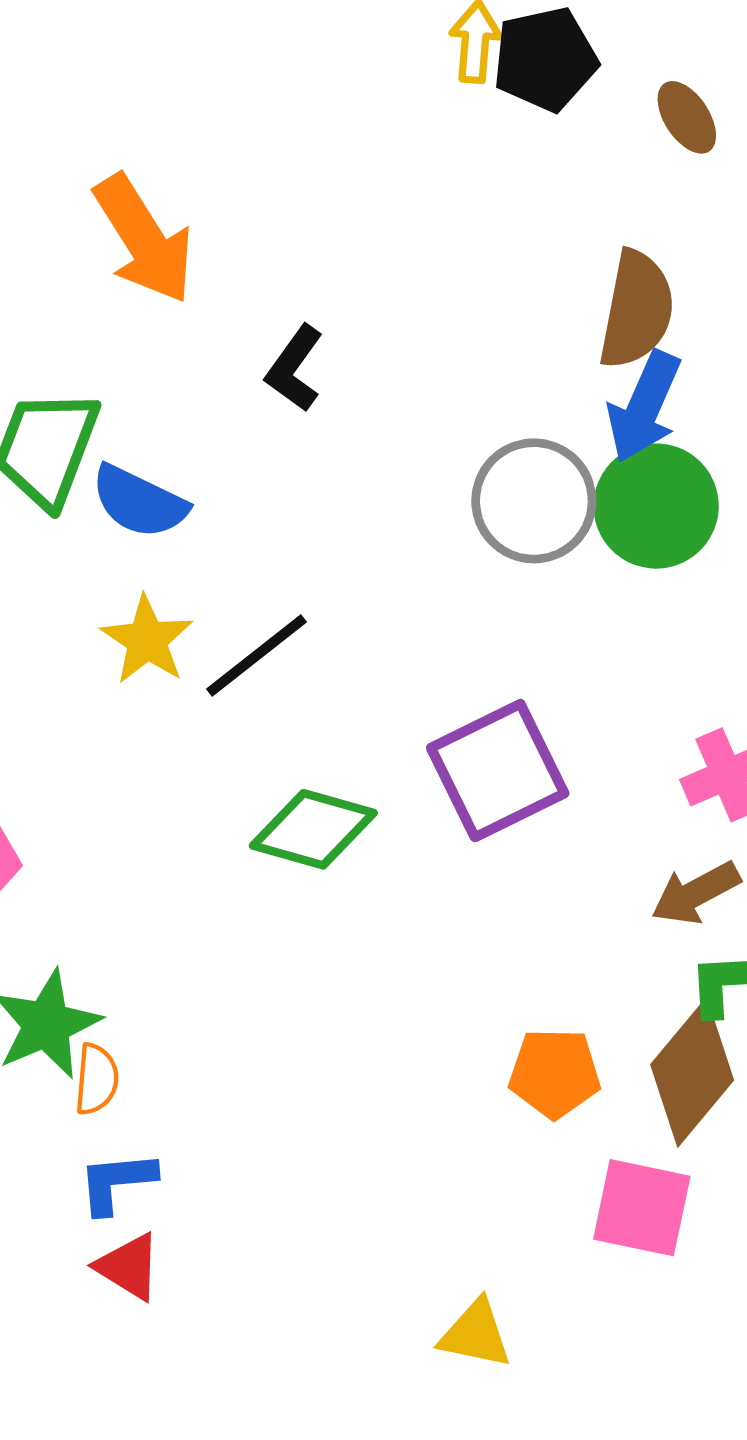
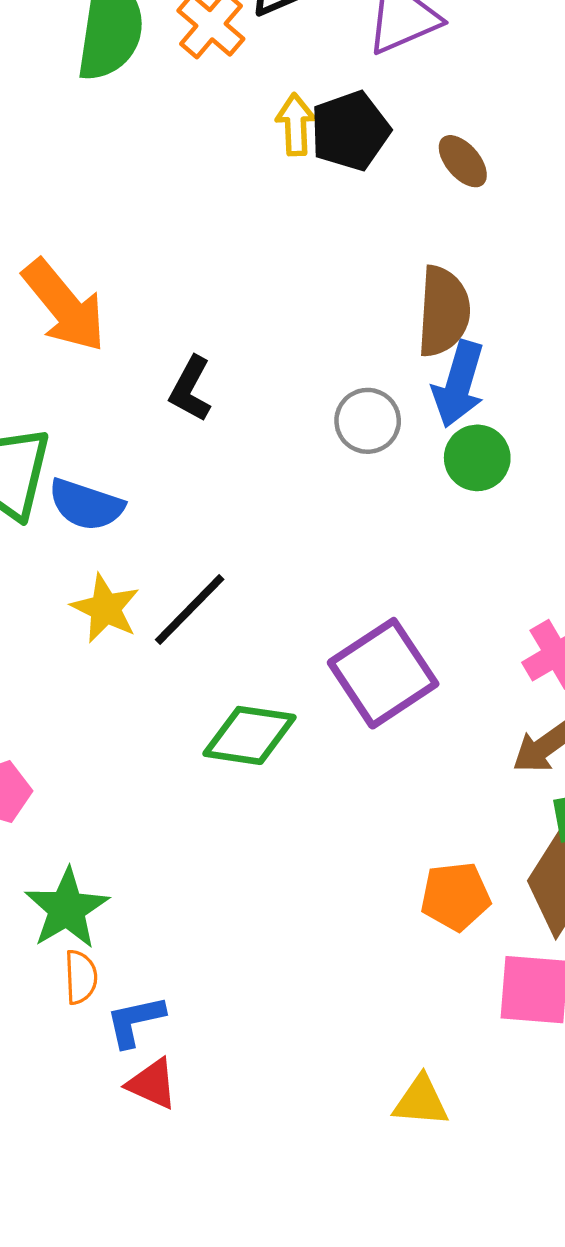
gray circle: (534, 501) -> (368, 421), moved, size x0.7
green circle: (656, 506) -> (477, 458), size x0.7
orange semicircle: (96, 1079) -> (81, 977), moved

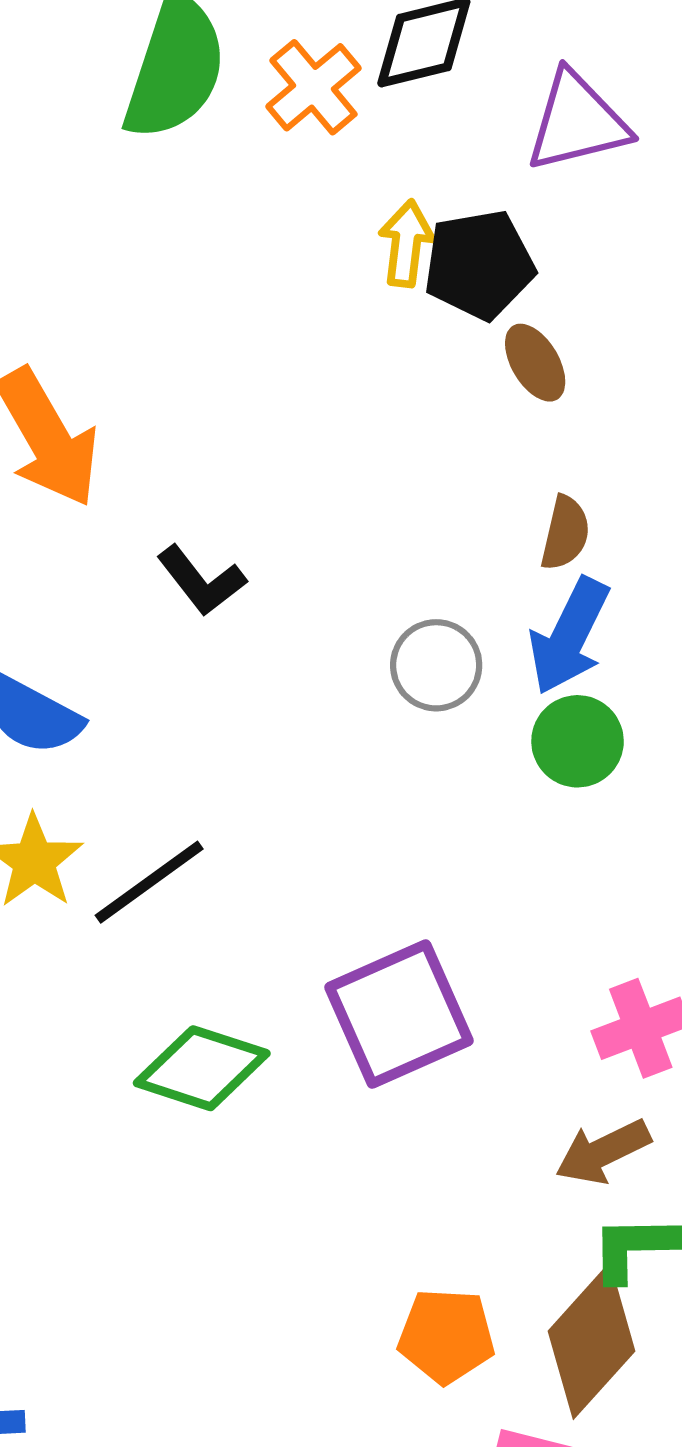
brown ellipse: (463, 161) -> (535, 363), moved
brown semicircle: (443, 311) -> (565, 533), size x0.6
black L-shape: (191, 389) -> (201, 581), turned -76

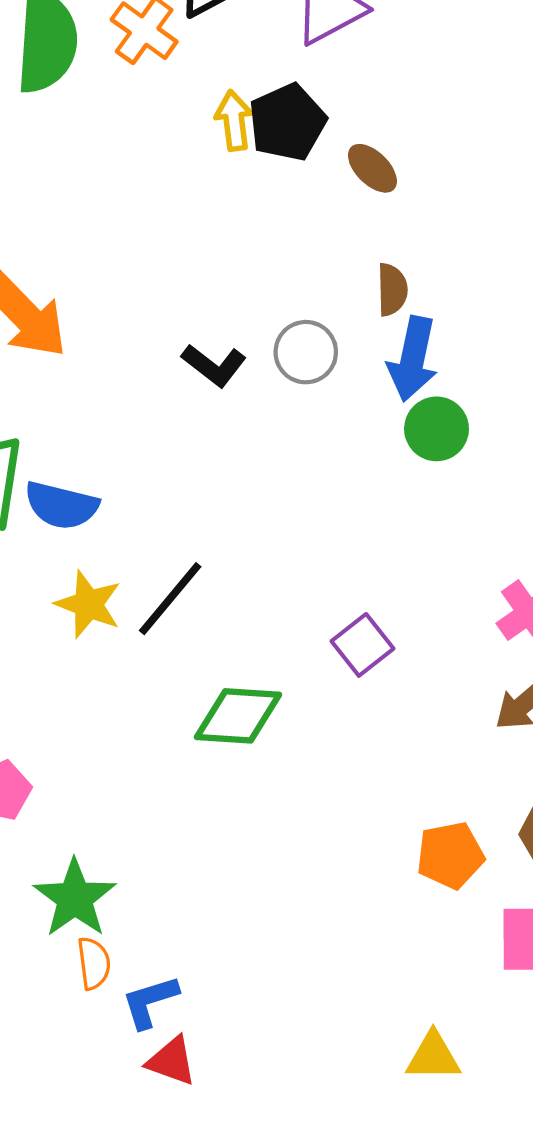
brown ellipse: (535, 363) -> (372, 168), moved
black L-shape: (201, 581) -> (214, 365), moved
gray circle: (436, 665) -> (306, 352), moved
purple square: (399, 1014) -> (363, 645), size x0.6

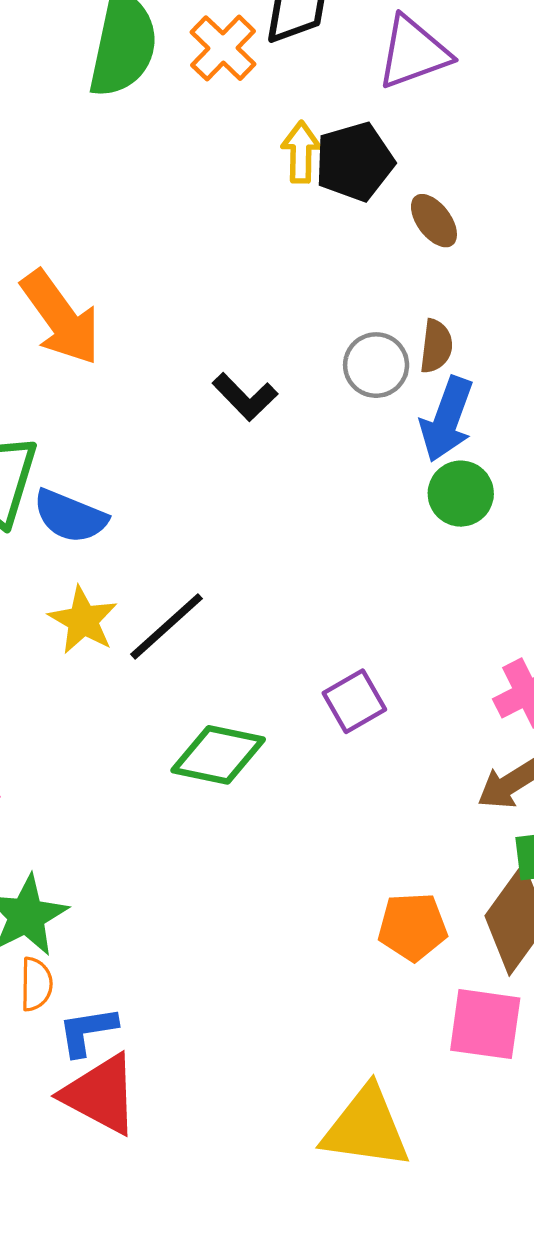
gray circle: (306, 352) -> (376, 365), moved
yellow triangle: (433, 1056) -> (366, 1128), size x1.6
red triangle: (172, 1061) -> (101, 1094), size x1.6

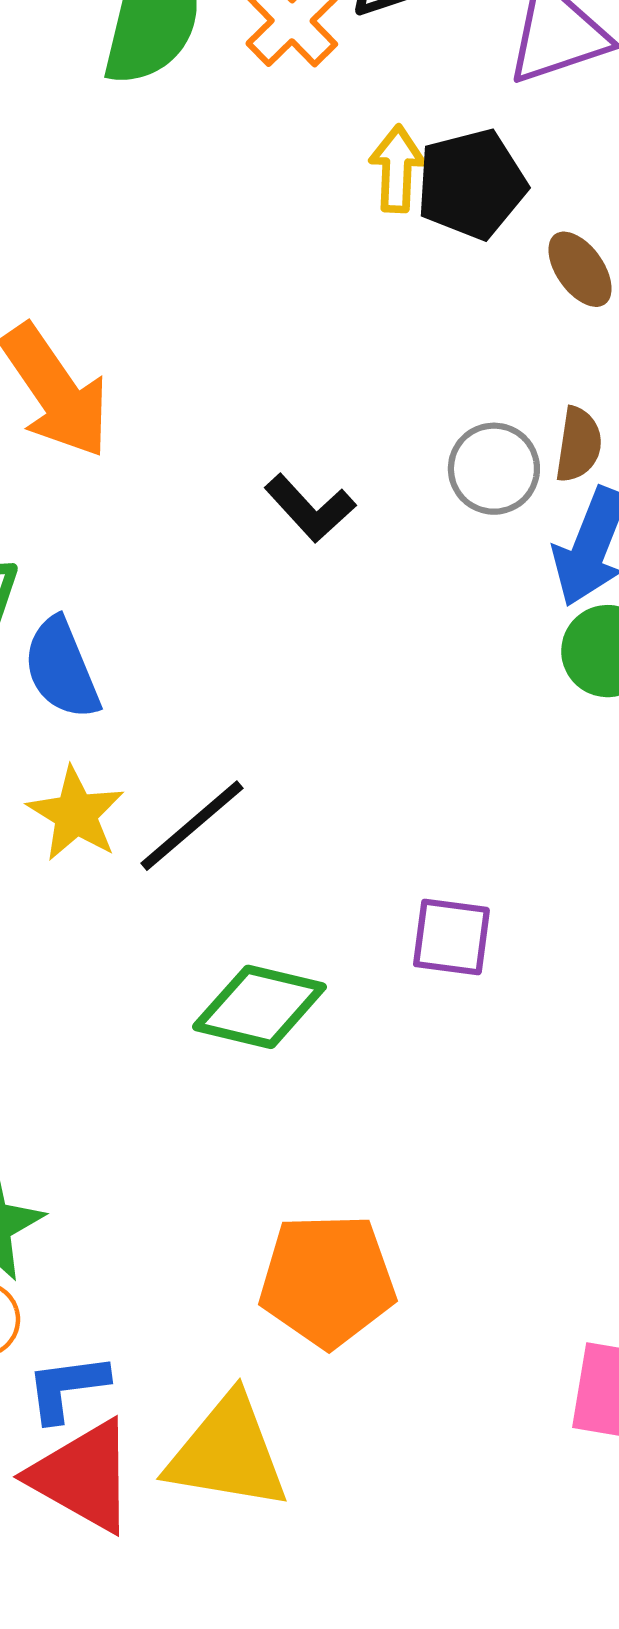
blue semicircle: (70, 516) -> (62, 668), turned 44
purple square: (354, 701) -> (451, 937), turned 36
orange pentagon: (413, 927) -> (327, 1280), moved, size x1.4
yellow triangle: (366, 1128) -> (228, 1453), moved

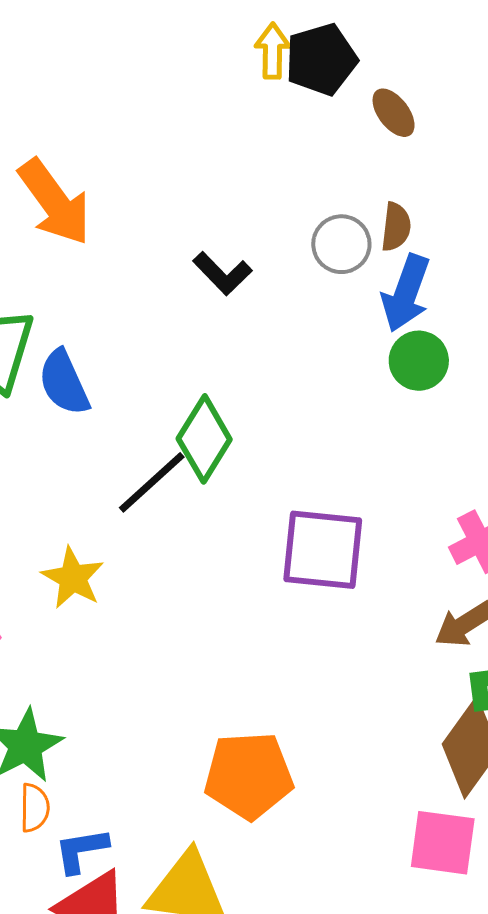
yellow star: (76, 814) -> (73, 578), moved
purple square: (451, 937) -> (323, 550), size x1.6
green diamond: (259, 1007) -> (204, 439), moved, turned -70

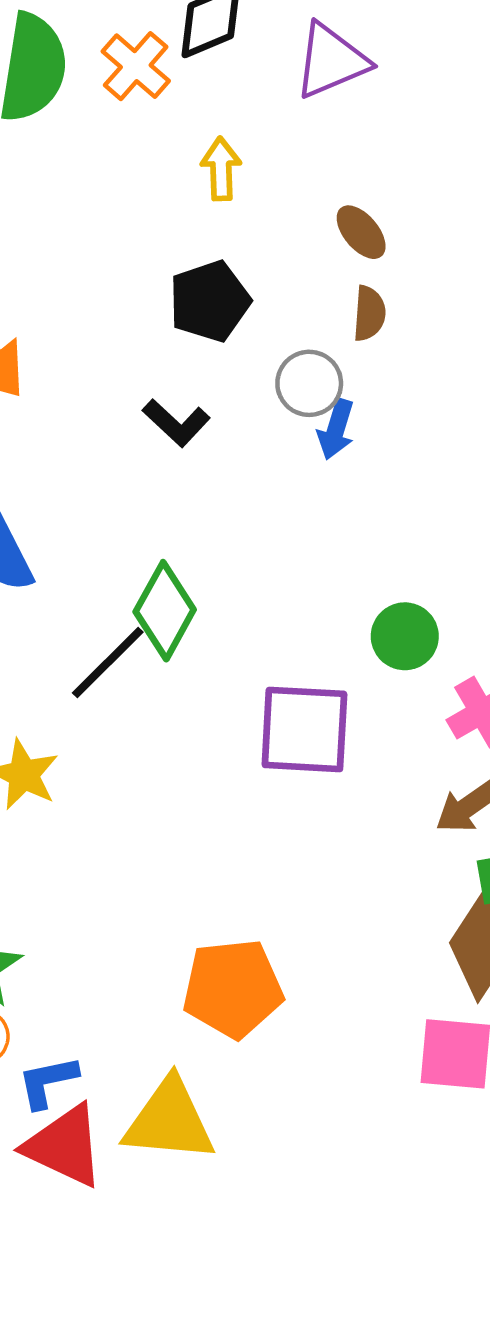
black pentagon: (321, 59) -> (210, 301), moved
brown semicircle: (396, 227) -> (369, 313), moved
blue arrow: (406, 293) -> (336, 429), moved, size x0.7
green circle: (419, 361) -> (405, 636), moved

